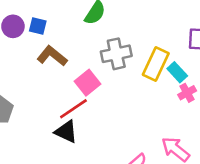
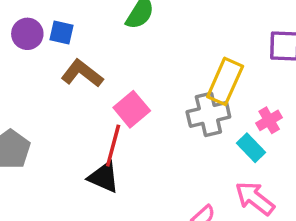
gray cross: (116, 54) -> (208, 114), moved
cyan rectangle: (177, 72) -> (251, 148), moved
red line: (73, 109) -> (113, 146), turned -40

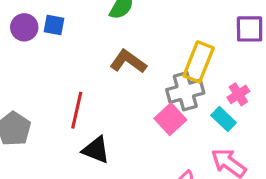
brown L-shape: (82, 73) -> (128, 62), moved
pink square: (132, 109) -> (170, 119), moved
red line: (113, 146) -> (77, 110), moved

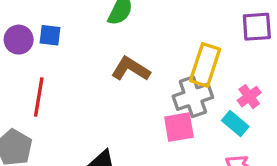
red line: (77, 110) -> (39, 97), moved
pink square: (170, 119) -> (179, 127), turned 36

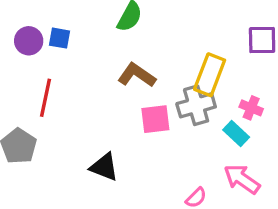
pink cross: (249, 97) -> (251, 108), turned -35
pink square: (179, 127) -> (155, 119), moved

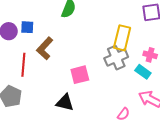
brown L-shape: (137, 75) -> (45, 48), moved, turned -75
pink square: (155, 119) -> (80, 75), moved

